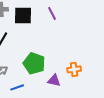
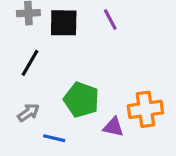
orange cross: (74, 69) -> (145, 109), size x1.5
blue line: (17, 87) -> (54, 138), turned 32

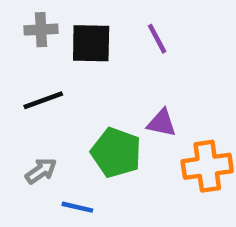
black line: (30, 63) -> (43, 100), turned 40
purple triangle: (113, 127) -> (162, 123), moved

